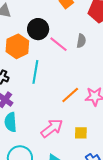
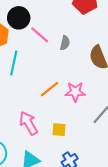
gray semicircle: (81, 41) -> (65, 43), moved
pink arrow: (52, 128) -> (29, 123), turned -85

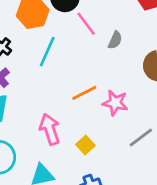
yellow square: (59, 130) -> (85, 145), turned 32

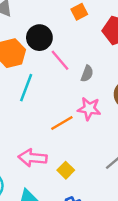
pink star: (115, 103) -> (89, 109), moved
pink arrow: (50, 129) -> (33, 158), turned -64

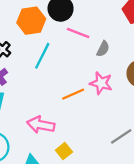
pink line: (60, 60) -> (78, 33), turned -35
yellow square: (66, 170) -> (64, 151), moved

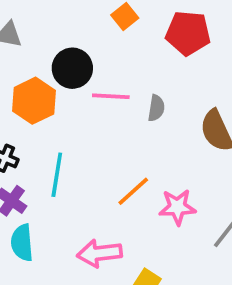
cyan line: (42, 56) -> (57, 175), moved
pink star: (101, 83) -> (177, 207), moved

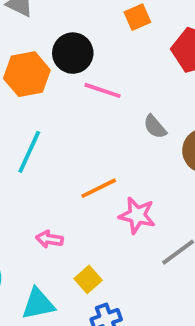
gray semicircle: (156, 108) -> (155, 127), moved, turned 115
pink arrow: (99, 253) -> (49, 239), size x0.6

